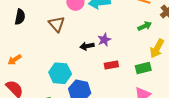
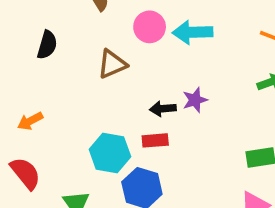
brown triangle: (57, 24) -> (112, 64), turned 42
red rectangle: (111, 65) -> (155, 140), moved

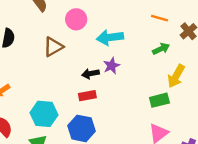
cyan arrow: (193, 32) -> (110, 37), moved
cyan hexagon: (110, 153) -> (44, 114), moved

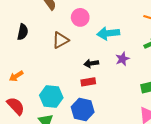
purple star: (112, 66) -> (122, 59), moved

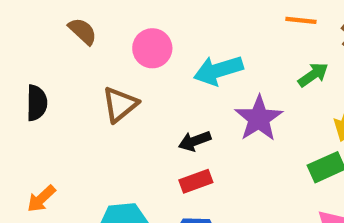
purple star: (122, 59) -> (259, 118), size x1.5

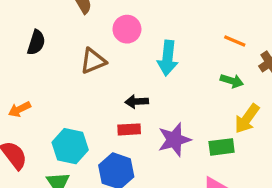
cyan arrow: (218, 70) -> (168, 58), turned -84
green arrow: (313, 75) -> (232, 81), turned 35
purple star: (259, 118) -> (174, 140), moved

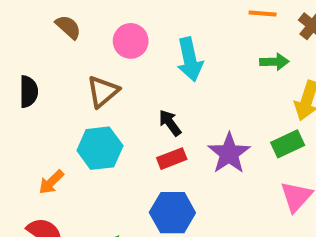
black arrow: (137, 102) -> (170, 123), turned 75
orange arrow: (19, 109) -> (51, 182), moved
cyan hexagon: (70, 146) -> (100, 148), moved

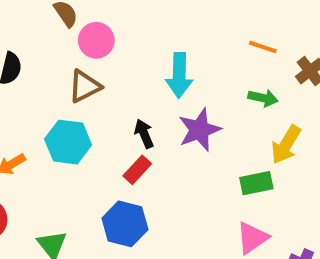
pink circle: (131, 41) -> (96, 40), moved
purple star: (229, 153) -> (199, 130), moved
red rectangle: (172, 159) -> (137, 170), turned -40

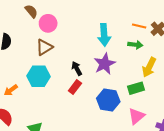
orange line: (263, 47) -> (139, 26), moved
cyan arrow: (179, 75) -> (104, 35), moved
blue hexagon: (125, 224) -> (108, 100), moved

